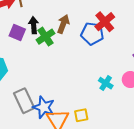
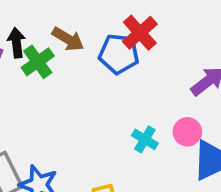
brown arrow: (63, 24) -> (68, 39), turned 102

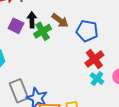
red cross: (140, 33) -> (94, 59), moved

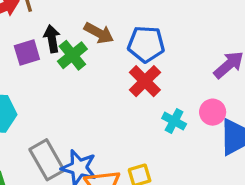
purple square: (16, 26) -> (27, 52), turned -35
red cross: (94, 59) -> (145, 81), moved

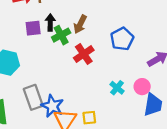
brown arrow: (99, 33) -> (80, 24), turned 78
blue pentagon: (146, 44) -> (122, 39), moved, turned 30
red cross: (145, 81) -> (84, 54), moved

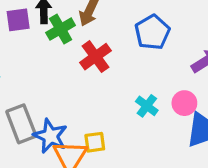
yellow square: (89, 118) -> (95, 142), moved

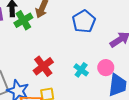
red cross: (95, 57) -> (43, 66), moved

